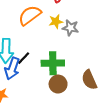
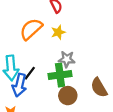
gray star: (70, 28) -> (67, 59), moved

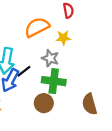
gray star: (67, 59) -> (50, 58), moved
brown circle: (68, 96) -> (44, 103), moved

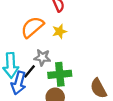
gray star: (50, 58) -> (42, 57), moved

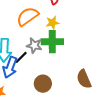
green cross: (60, 74) -> (52, 42), moved

